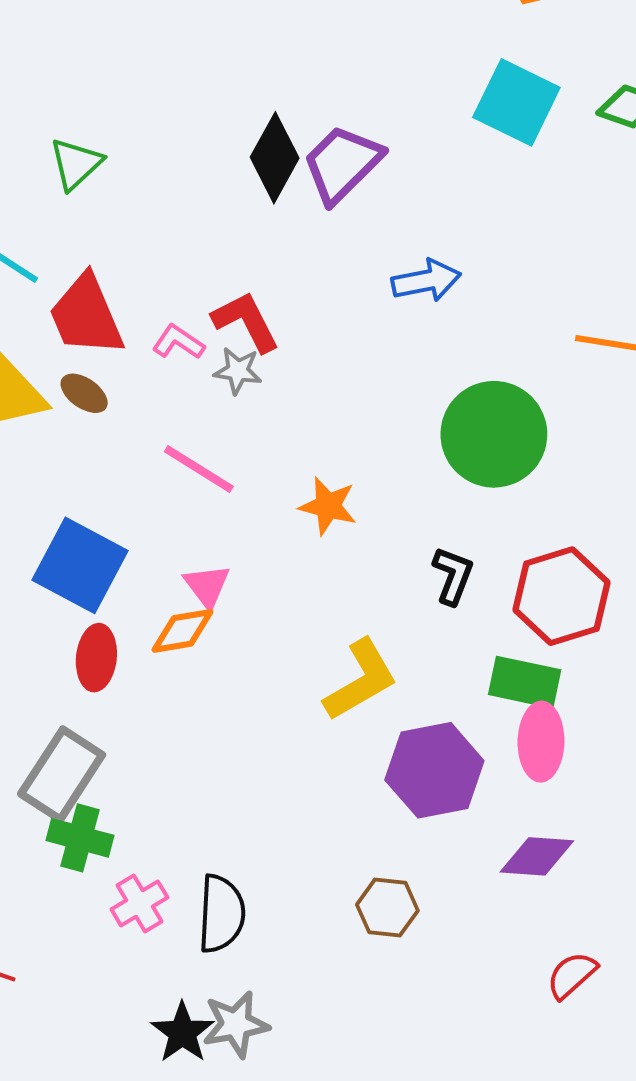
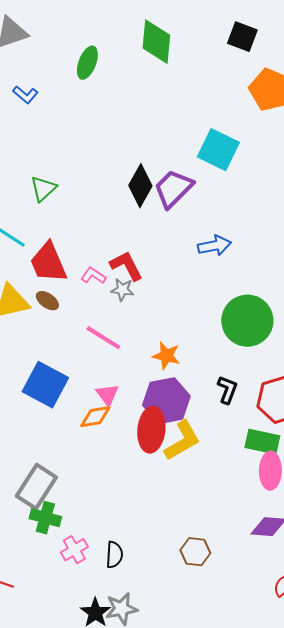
cyan square: (516, 102) -> (218, 150), moved
red ellipse: (96, 658) -> (151, 430), moved, size x1.4
purple hexagon: (434, 770) -> (166, 401), moved
black semicircle: (221, 914) -> (114, 555), size x0.7

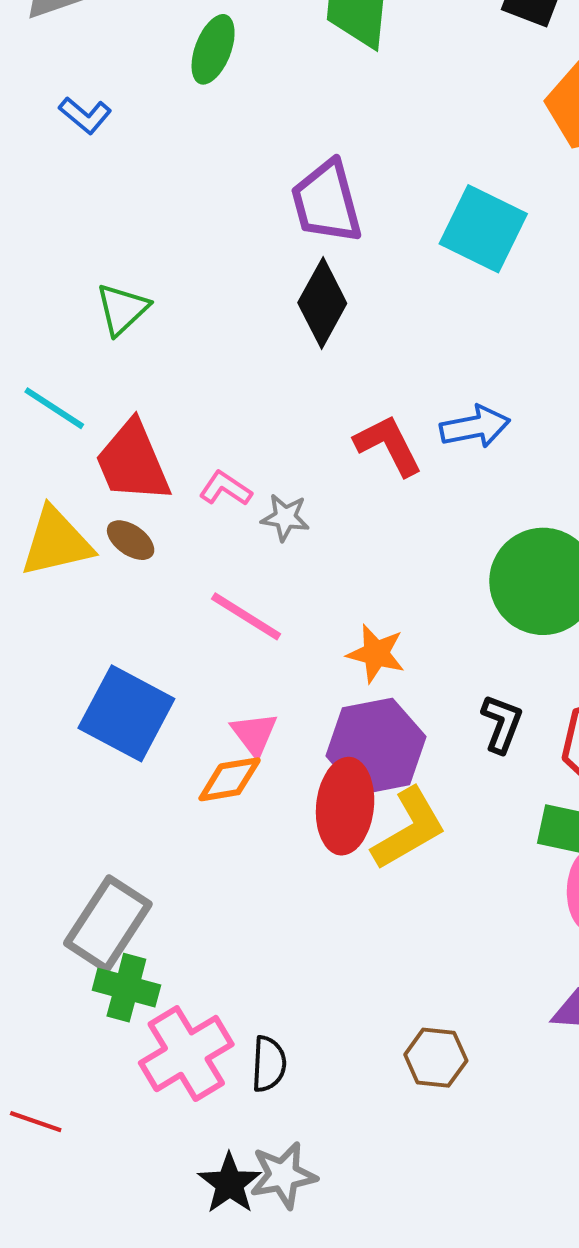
purple trapezoid: (173, 189) -> (326, 202), moved, turned -60
red L-shape: (126, 266) -> (388, 445), moved
pink cross: (74, 550) -> (186, 1054), size x1.6

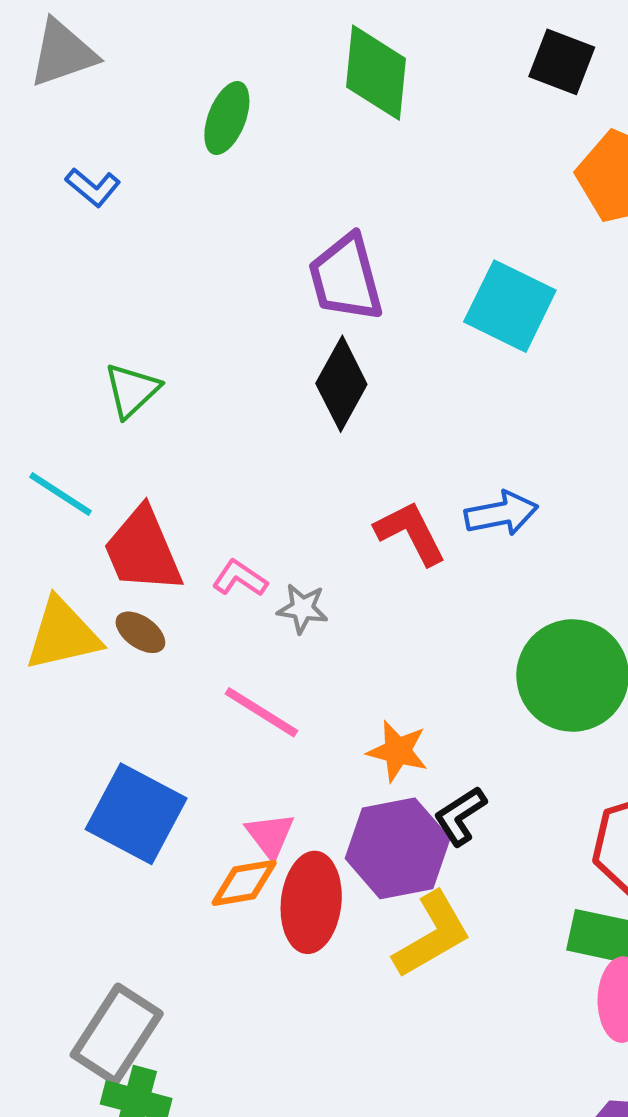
black L-shape: (502, 724) -> (460, 816), moved, turned -144
red ellipse: (345, 806) -> (311, 902), moved

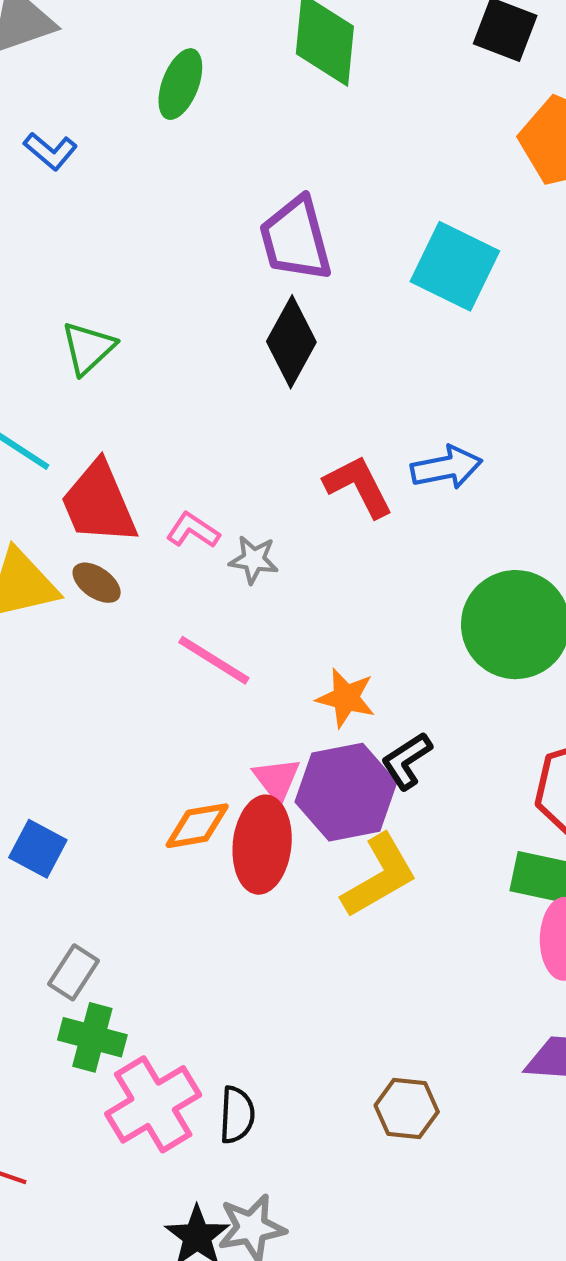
blue square: (136, 814) -> (38, 849), moved, size x0.6
pink triangle: (270, 835) -> (277, 780), moved
gray rectangle: (117, 1034) -> (74, 972), size x0.6

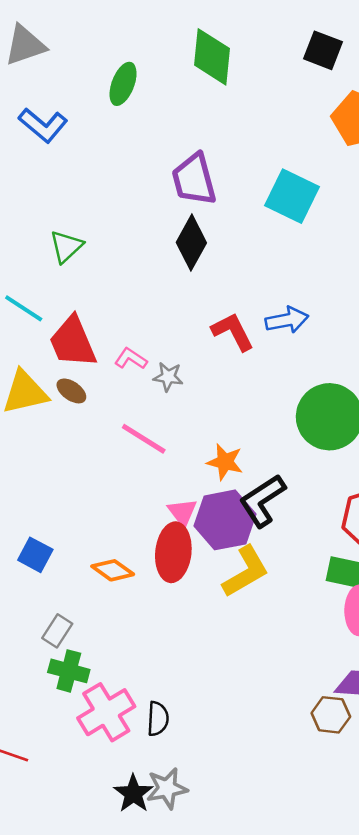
blue L-shape: (50, 151) -> (43, 125), size x1.5
black L-shape: (407, 761) -> (262, 501), size x1.5
orange diamond: (197, 826) -> (113, 570), moved, turned 45
brown hexagon: (407, 1109) -> (331, 715), moved

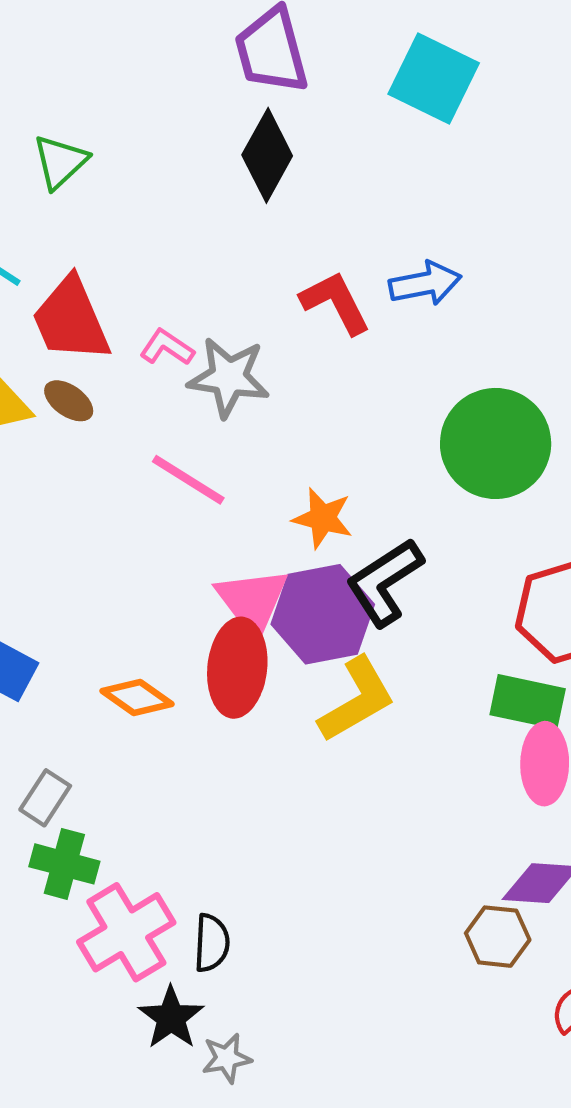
gray star: (168, 377) -> (229, 377), size x1.6
pink triangle: (182, 512) -> (252, 601), size x1.5
gray star: (167, 788) -> (227, 1058), size x0.7
black star: (133, 794) -> (171, 1018), moved

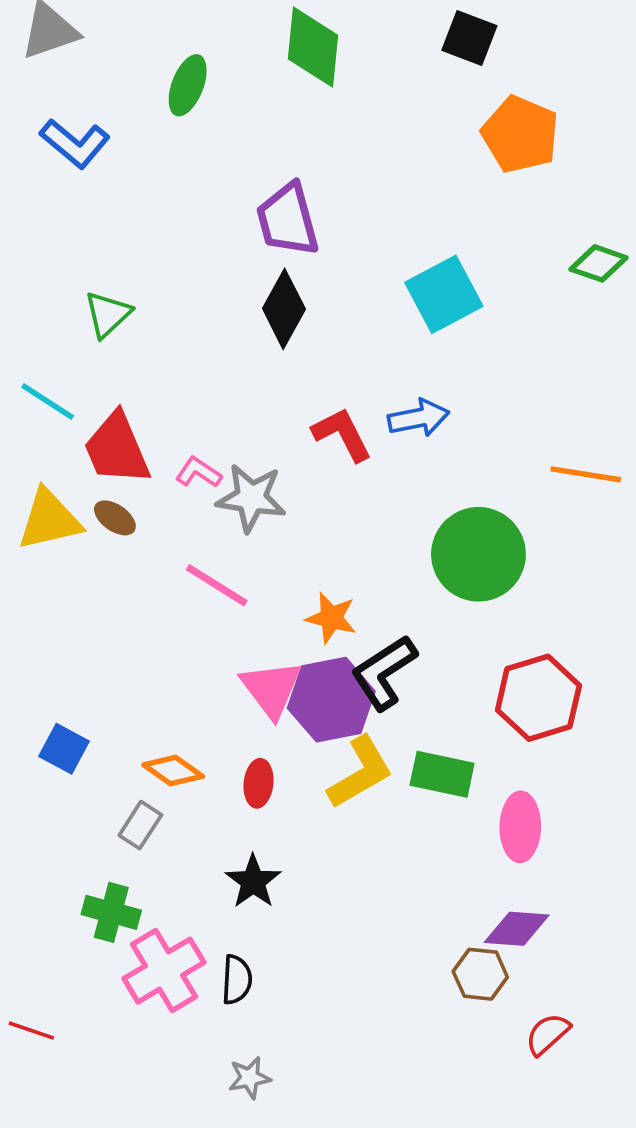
cyan square: (434, 78) -> (444, 294), moved, turned 36
red ellipse: (237, 668) -> (259, 783), moved, size x0.6
green rectangle: (528, 702) -> (442, 774), moved
gray rectangle: (45, 798) -> (140, 825), moved
black star: (171, 1018) -> (253, 881), moved

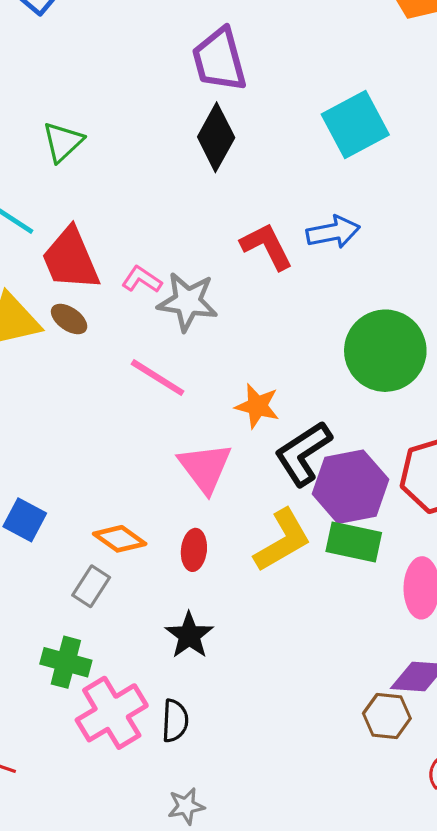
purple hexagon: (331, 700) -> (351, 487), moved

